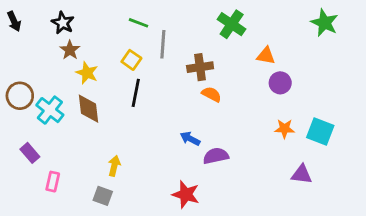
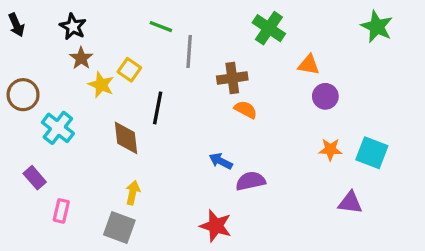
yellow square: (131, 60) -> (129, 70), moved
brown circle: (20, 96) -> (23, 95), moved
brown diamond: (88, 109) -> (126, 138), moved
gray square: (103, 196) -> (119, 228), size x1.4

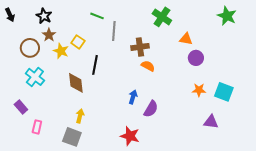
brown circle: (23, 95) -> (30, 48), moved
blue arrow: (221, 161) -> (133, 97), turned 80
purple semicircle: (251, 181) -> (151, 109), turned 132

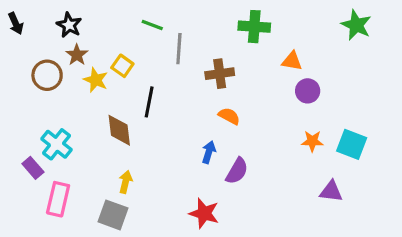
green cross: (162, 17) -> (254, 27), turned -30
orange semicircle: (148, 66) -> (229, 116), moved
cyan cross: (35, 77) -> (56, 144), moved
pink rectangle: (37, 127) -> (58, 199), size x1.5

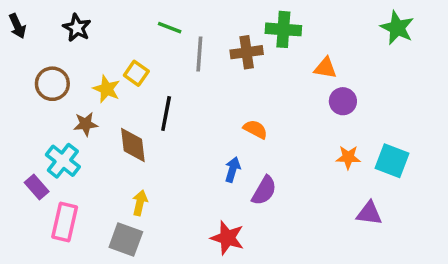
brown star: (77, 55) -> (86, 124), moved, turned 30
brown cross: (220, 74) -> (247, 52), moved

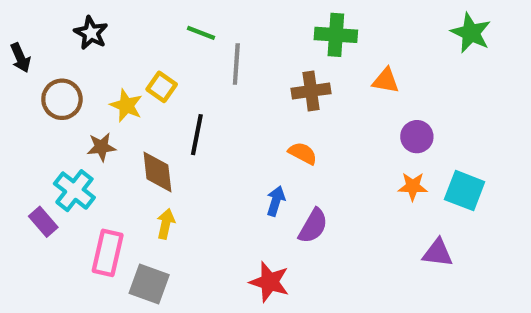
black arrow: (17, 26) -> (20, 58), moved
brown cross: (247, 52) -> (311, 91), moved
purple circle: (343, 101) -> (417, 137), moved
yellow arrow: (140, 203) -> (166, 224), moved
pink rectangle: (65, 222) -> (108, 253), moved

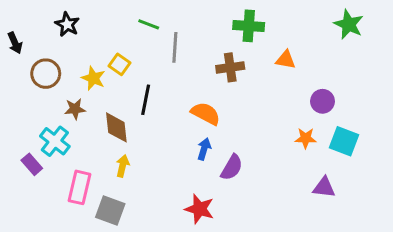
purple circle: (417, 137) -> (322, 101), moved
orange semicircle: (303, 153) -> (206, 114), moved, size x1.4

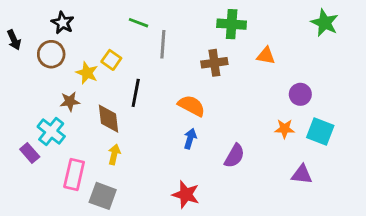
brown circle: (46, 74) -> (51, 54), moved
purple semicircle: (232, 167) -> (234, 156), moved

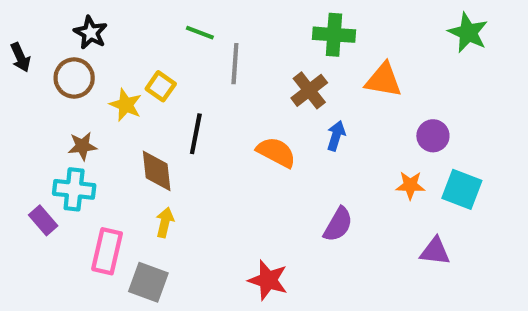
orange triangle: (266, 56) -> (383, 80), size x1.4
brown cross: (214, 63) -> (309, 90), turned -30
brown star: (70, 101) -> (82, 146), moved
cyan cross: (51, 132) -> (74, 189), turned -32
blue arrow: (190, 139) -> (336, 136), moved

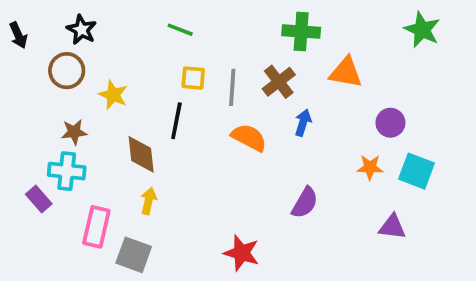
black arrow: (20, 57) -> (18, 35), moved
gray line: (235, 64) -> (232, 87), moved
yellow square: (161, 86) -> (193, 78), moved, turned -30

